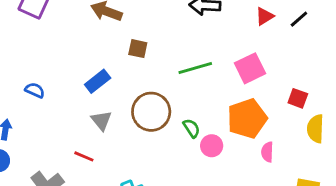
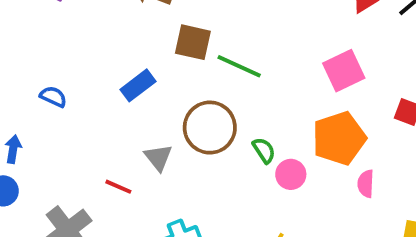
brown square: (138, 49) -> (193, 42), size x1.4
green line: (195, 68) -> (239, 66), moved, turned 40
gray triangle: (101, 120) -> (158, 157), moved

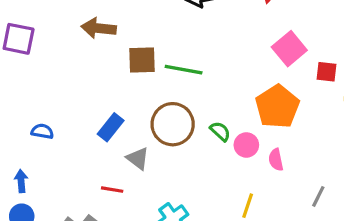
pink square: (344, 71) -> (289, 49), moved
blue rectangle: (138, 85) -> (111, 127), moved
pink semicircle: (366, 184) -> (276, 160), moved

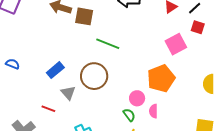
brown square: (142, 60) -> (84, 16), moved
red square: (326, 72) -> (198, 27), moved
green semicircle: (220, 131) -> (129, 115), moved

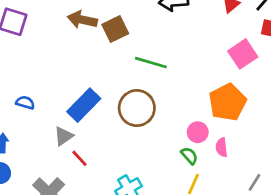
brown square: (84, 16) -> (115, 29), turned -30
blue rectangle: (55, 70) -> (84, 105), size x1.4
gray triangle: (68, 93) -> (64, 136), moved, turned 42
red line: (48, 109) -> (80, 158), turned 32

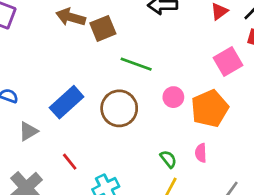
pink circle: (198, 132) -> (173, 97), moved
gray triangle: (64, 136) -> (28, 131), moved
red line: (80, 158) -> (70, 162), moved

